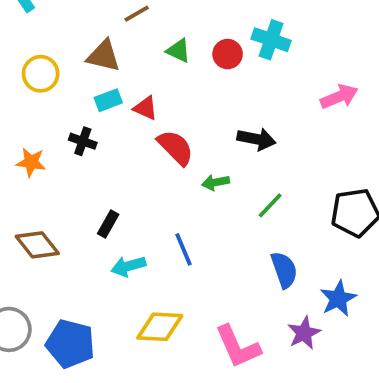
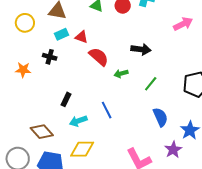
brown diamond: (37, 245) -> (42, 132), moved
yellow diamond: (160, 327) -> (82, 149), moved

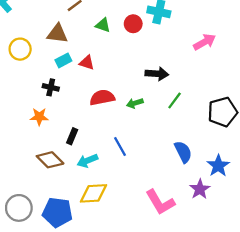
red semicircle: (99, 57) -> (102, 98), moved, turned -50
orange star: (23, 70) -> (39, 117), moved
green line: (151, 84) -> (175, 101), moved
brown diamond: (42, 132) -> (50, 160), moved

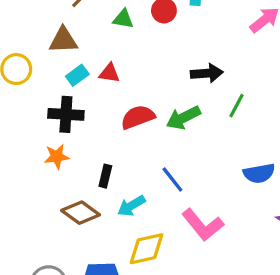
black cross: (51, 87) -> (66, 114), size x1.5
green arrow: (135, 103) -> (183, 118), size x1.5
blue semicircle: (183, 152) -> (259, 173), turned 115
pink L-shape: (160, 202) -> (203, 225), moved

